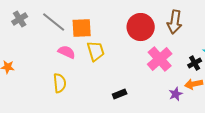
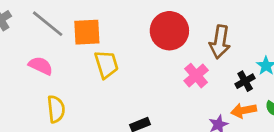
brown arrow: (175, 22) -> (220, 42), moved
pink semicircle: (67, 52) -> (41, 66), moved
pink cross: (160, 59) -> (196, 76), size x0.7

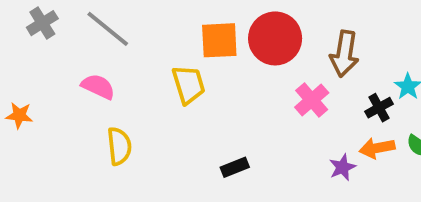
orange square: (87, 32) -> (219, 40), moved

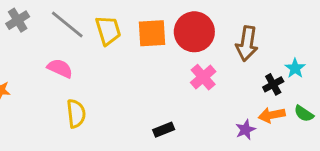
yellow trapezoid: (189, 85) -> (108, 30), moved
pink cross: (312, 100) -> (203, 77), moved

